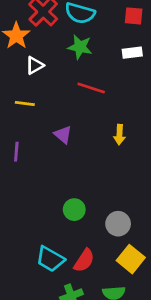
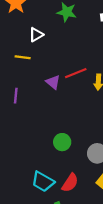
white triangle: (35, 65) -> (36, 35), moved
red line: (91, 88) -> (76, 73), moved, turned -40

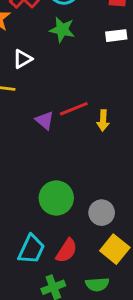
green circle: (62, 142) -> (56, 198), size x1.5
cyan trapezoid: (43, 182) -> (31, 249), turned -95

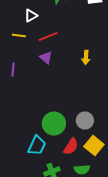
red line: (74, 109) -> (48, 36), moved
green circle: (56, 198) -> (54, 124), moved
red semicircle: (66, 251) -> (71, 146), moved

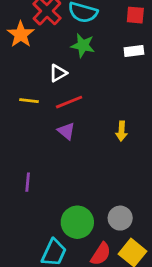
white triangle: (31, 16) -> (58, 73), moved
purple line: (13, 70) -> (28, 182), moved

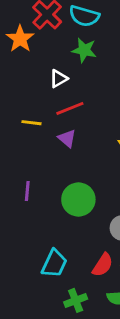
yellow line: (29, 101) -> (31, 123), moved
green circle: (77, 222) -> (78, 199), moved

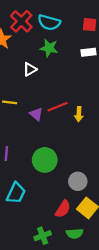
red line: (70, 108) -> (58, 107), moved
cyan trapezoid: (54, 263) -> (16, 193), moved

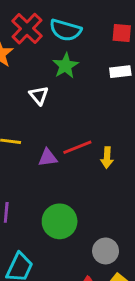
green star: (49, 48) -> (65, 66), turned 30
white triangle: (30, 69) -> (39, 95), turned -40
purple triangle: (36, 114) -> (48, 158), turned -48

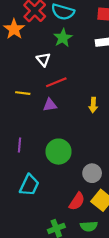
red line: (77, 147) -> (56, 82), moved

